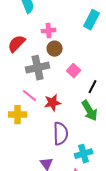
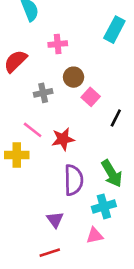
brown circle: (55, 49) -> (74, 77), moved
gray cross: (38, 68) -> (43, 93), size x0.6
green arrow: (90, 111) -> (112, 173), moved

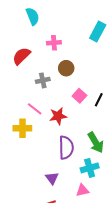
pink square: (91, 97) -> (79, 96), moved

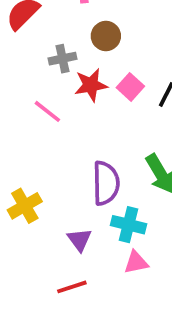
red star: (58, 116) -> (91, 85), moved
yellow cross: (22, 128) -> (25, 206), moved, turned -30
cyan cross: (90, 168) -> (129, 225), moved, turned 30

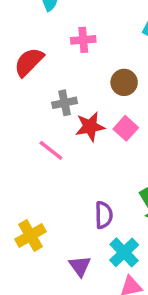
brown circle: (106, 36) -> (124, 82), moved
purple semicircle: (106, 183) -> (104, 215), size x0.7
cyan cross: (129, 225) -> (124, 252), turned 32

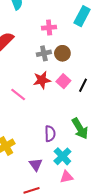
pink cross: (83, 40) -> (49, 28), moved
gray cross: (65, 103) -> (44, 53), moved

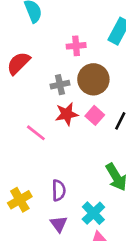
gray cross: (44, 53) -> (60, 85), moved
brown circle: (62, 53) -> (93, 79), size x1.5
purple semicircle: (50, 134) -> (59, 190), moved

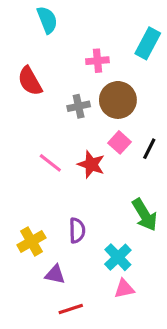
red semicircle: (18, 63) -> (30, 81), turned -75
red star: (67, 114) -> (91, 164), moved, turned 30
purple triangle: (59, 224) -> (55, 274), moved, turned -42

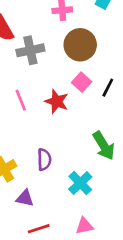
gray cross: (79, 106) -> (30, 50), moved, size x1.4
pink line: (50, 163) -> (21, 100), turned 30
pink triangle: (124, 289) -> (84, 226), moved

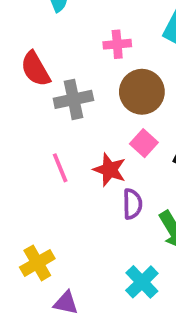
purple semicircle: (44, 160) -> (132, 204), moved

